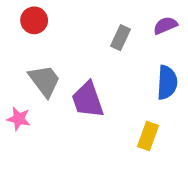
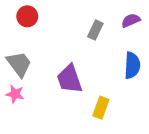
gray trapezoid: (44, 81) -> (19, 64), moved
yellow rectangle: (148, 136) -> (101, 108), moved

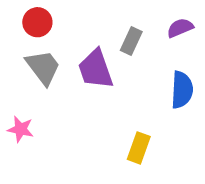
gray trapezoid: (19, 64) -> (43, 67), moved
purple trapezoid: (69, 79) -> (96, 69), moved

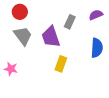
yellow rectangle: (139, 148) -> (61, 64), moved

